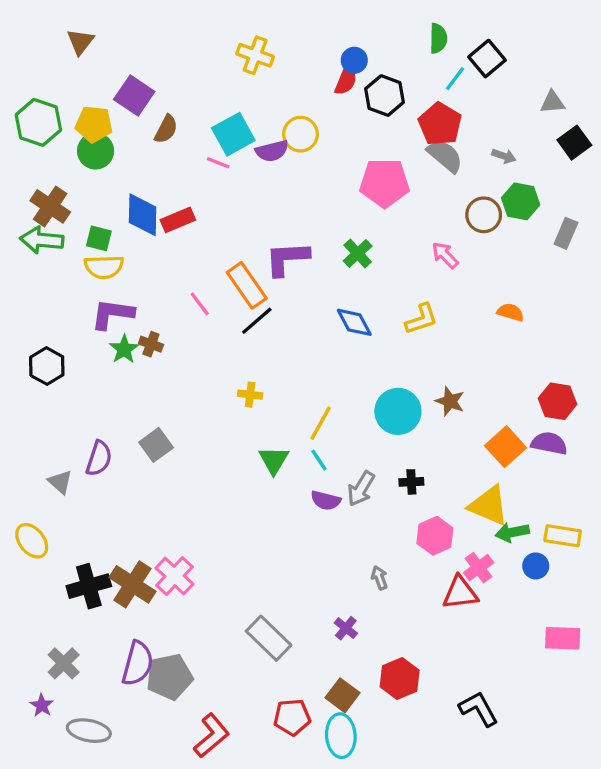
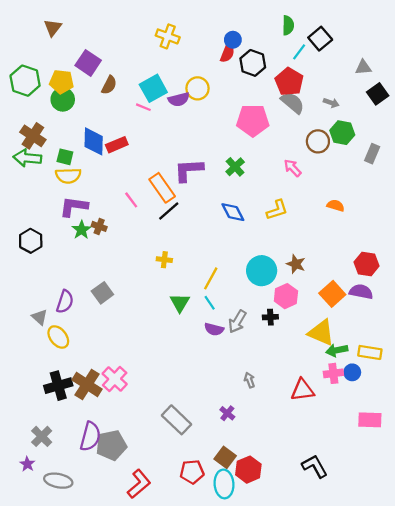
pink hexagon: (435, 536) -> (286, 296), moved
yellow ellipse: (32, 541) -> (58, 337), moved
pink cross: (479, 568) -> (333, 373), moved, turned 30
red hexagon: (400, 679) -> (248, 470), moved

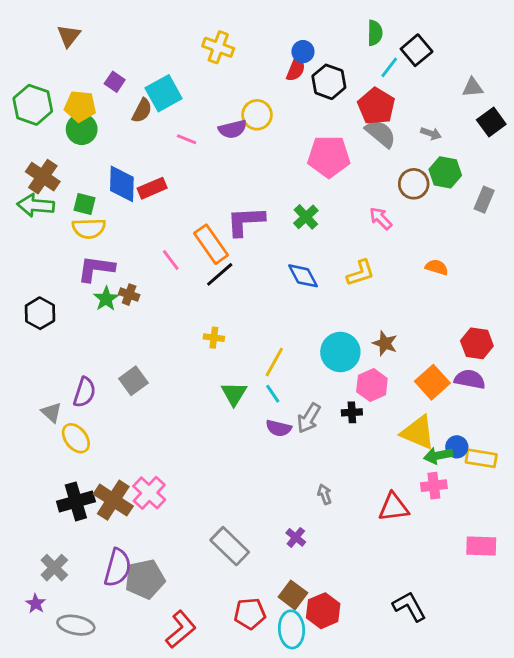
purple square: (88, 63) -> (115, 82), size x0.6
cyan square: (153, 88) -> (164, 93), moved
blue circle: (352, 372) -> (457, 447), moved

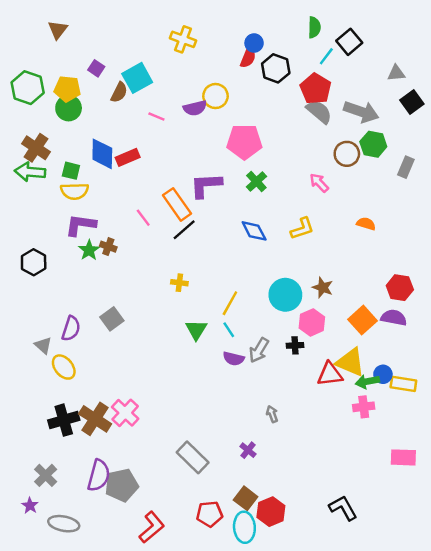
gray arrow: (431, 134) -> (361, 112), size x2.0
pink pentagon: (329, 157) -> (244, 142), moved
red triangle: (394, 507) -> (330, 374), moved

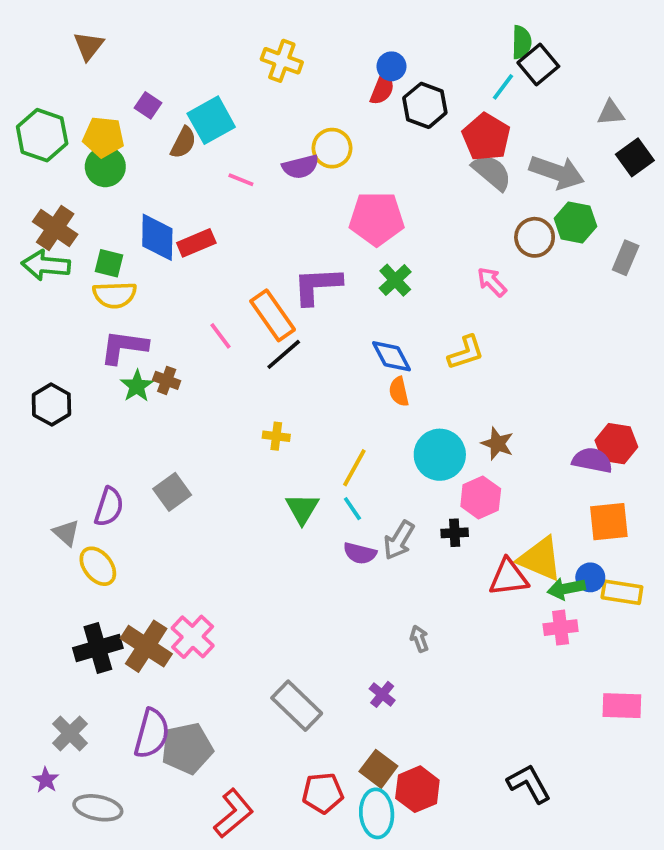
green semicircle: (314, 27) -> (522, 42), moved
orange semicircle: (366, 224) -> (399, 392), moved, turned -120
purple semicircle: (394, 318) -> (592, 460), moved
orange square: (362, 320) -> (609, 522), moved, turned 36

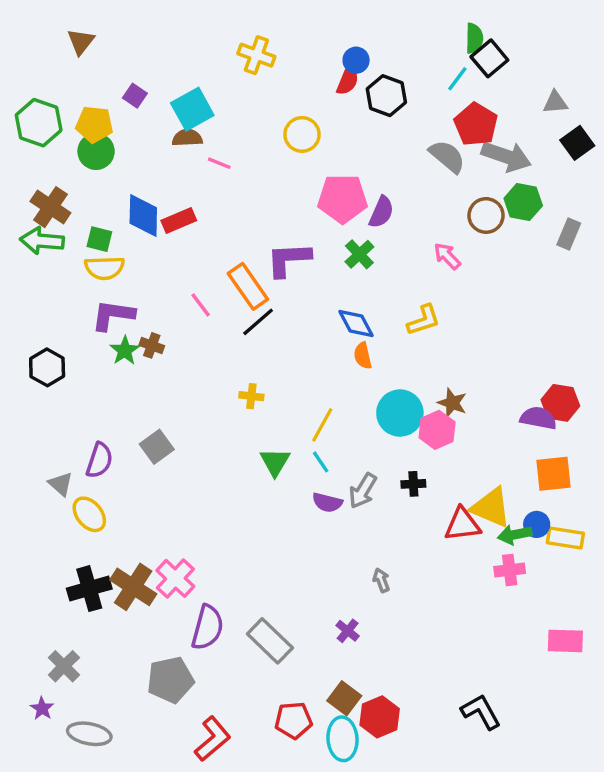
red pentagon: (486, 137) -> (476, 124), moved
brown semicircle: (183, 143) -> (187, 138), moved, turned -120
purple semicircle: (300, 167) -> (381, 212), moved, turned -52
pink hexagon: (481, 497) -> (437, 430), moved
purple semicircle: (152, 733) -> (207, 627), moved

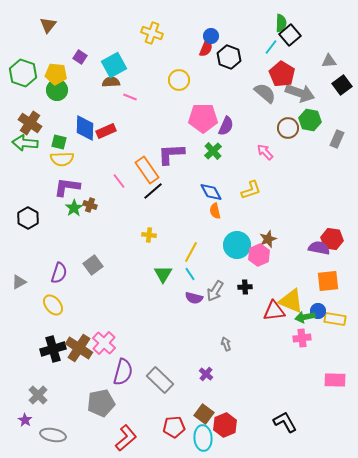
brown star: (452, 403) -> (268, 239), turned 30
gray triangle: (61, 484) -> (19, 282), moved, turned 49

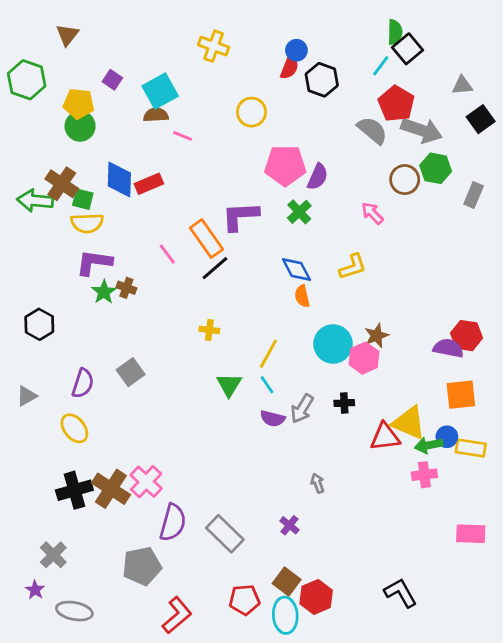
green hexagon: (23, 73) -> (27, 80), moved
brown cross: (30, 123) -> (62, 184), moved
black hexagon: (28, 218) -> (39, 324), moved

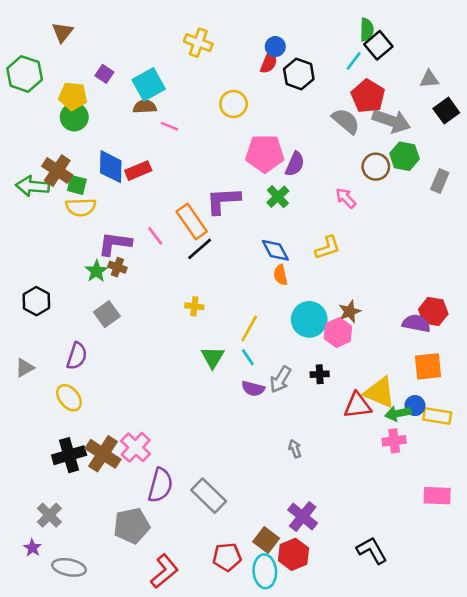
purple L-shape: (94, 262) -> (115, 244), moved
gray square: (131, 372) -> (107, 314), moved
purple cross: (289, 525) -> (303, 517), moved, size x1.6

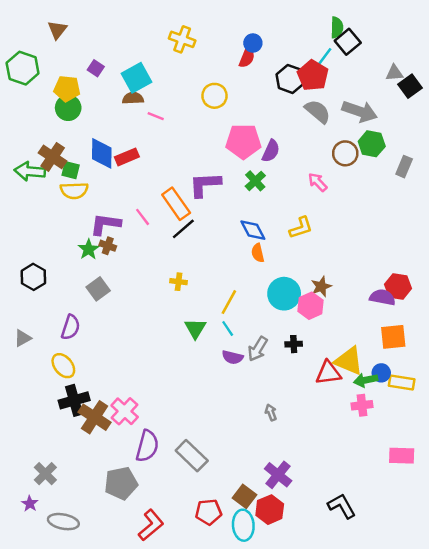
black hexagon: (299, 74) -> (290, 79), moved
red pentagon: (368, 96) -> (313, 75), moved
black square: (446, 111) -> (410, 86), moved
black cross: (69, 455) -> (74, 400), moved

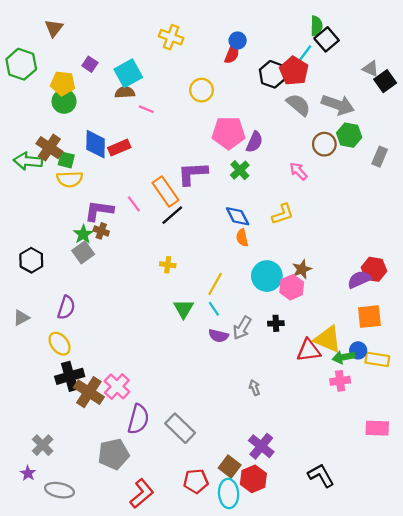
gray triangle: (394, 73) -> (371, 69), turned 30
gray square: (98, 289) -> (83, 252), moved
purple semicircle: (382, 297) -> (359, 279), turned -35

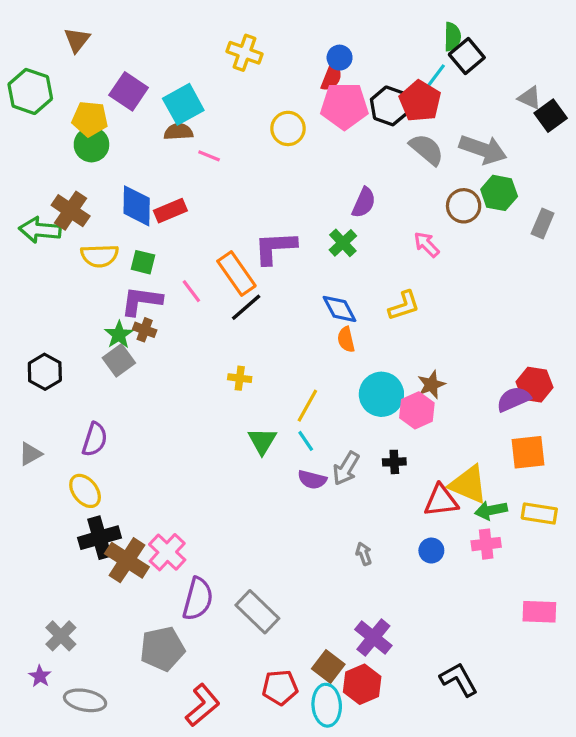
purple square: (90, 64) -> (129, 91), size x1.6
pink pentagon: (229, 133) -> (344, 106), moved
green square: (66, 160) -> (143, 262), moved
blue circle: (358, 350) -> (431, 551), moved

